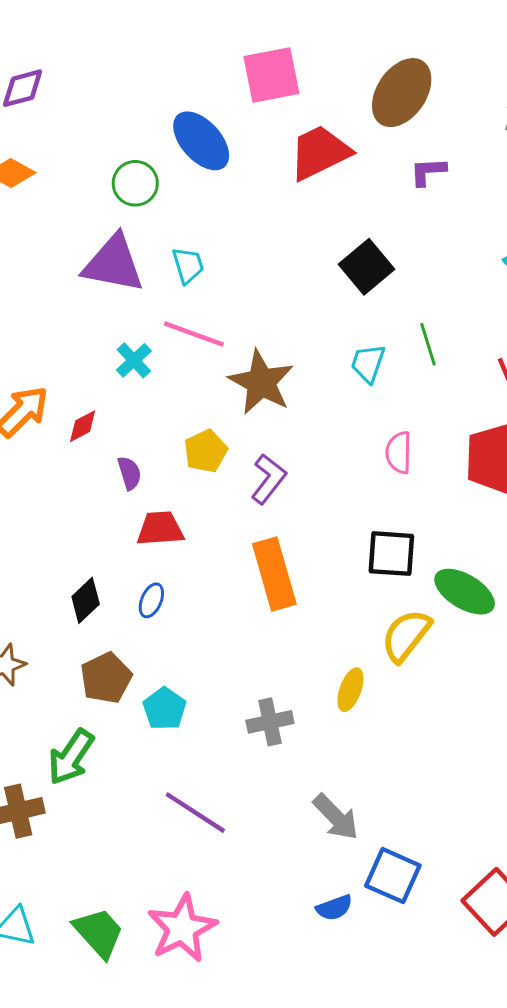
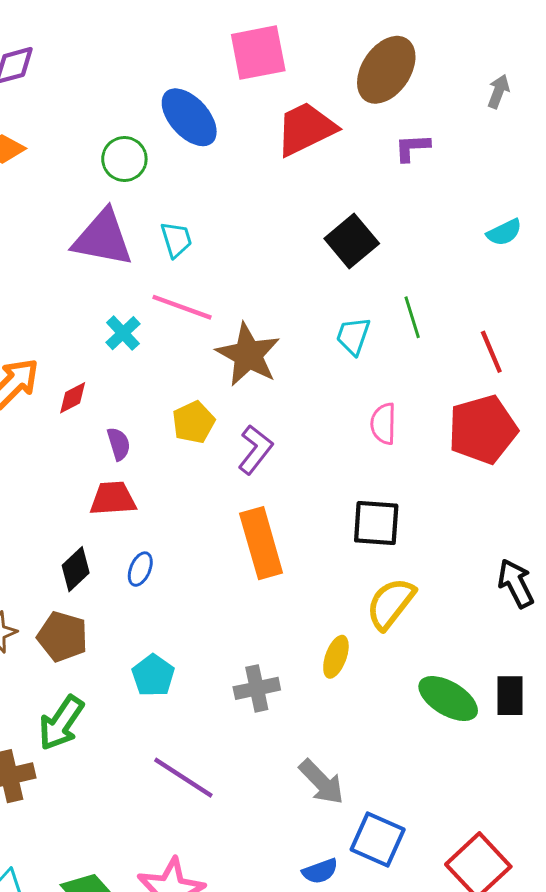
red trapezoid: (160, 529) -> (113, 499), moved
green ellipse: (465, 592) -> (448, 699), moved
brown pentagon: (106, 678) -> (63, 637), moved, turned -30

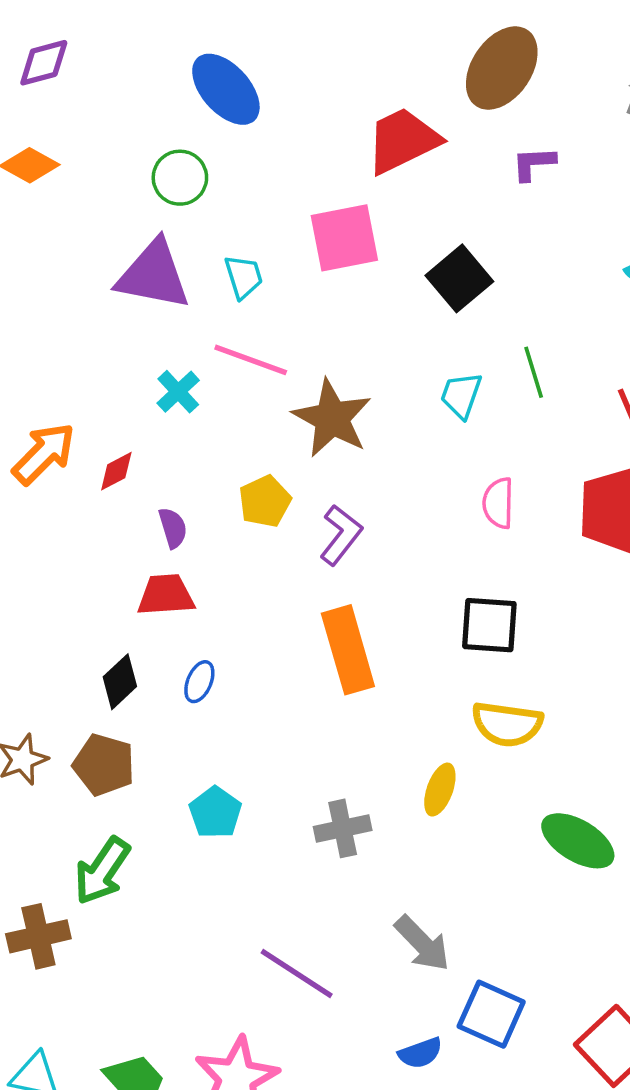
pink square: (258, 53) -> (344, 238), moved
blue ellipse: (189, 117) -> (226, 89), moved
yellow semicircle: (391, 604) -> (507, 724), turned -120
purple line: (183, 778) -> (297, 973), moved

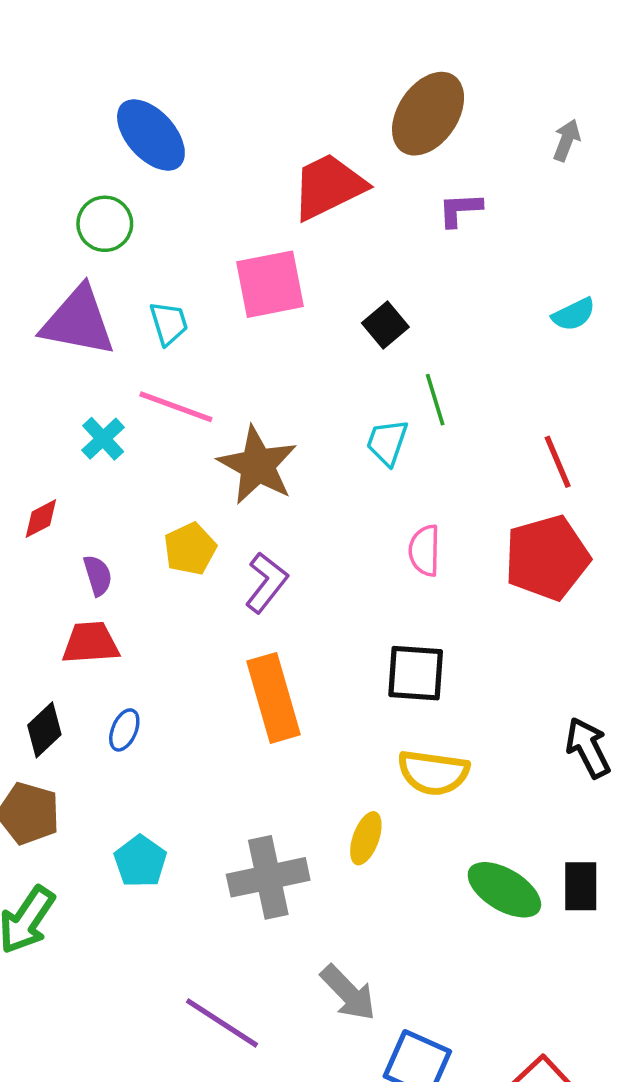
black square: (459, 278) -> (385, 325), size x0.7
green line: (534, 372) -> (435, 400), moved
gray cross: (343, 828) -> (268, 877), size x1.4

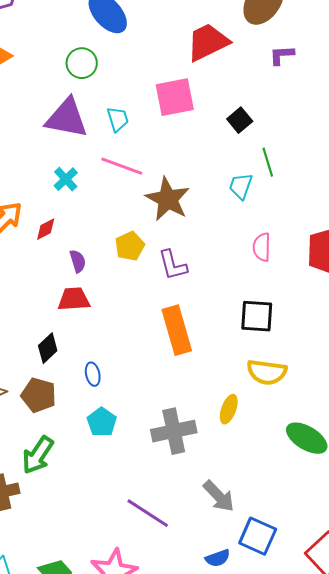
cyan cross: (103, 439) -> (66, 179), moved
purple L-shape: (266, 583) -> (173, 265), turned 128
blue ellipse: (124, 730) -> (93, 374), moved, turned -35

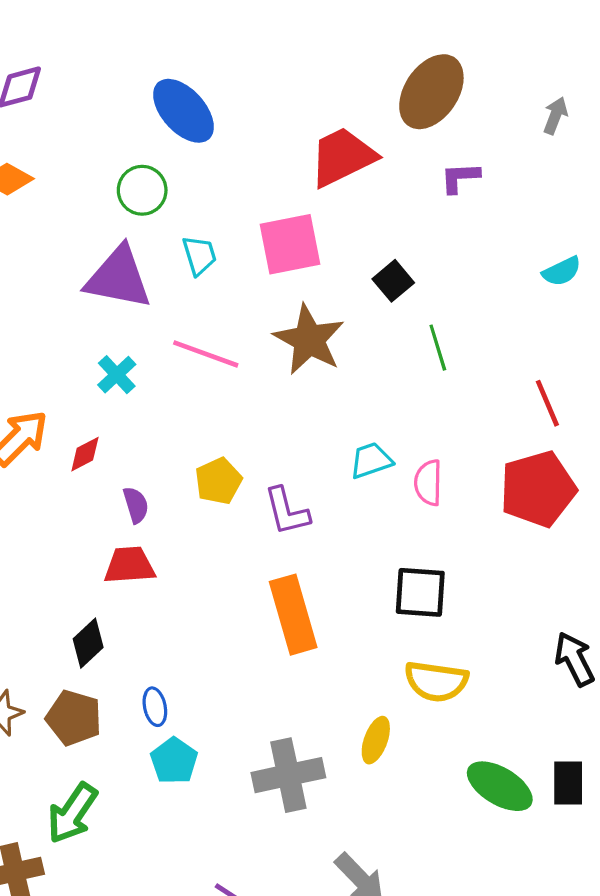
cyan trapezoid: (118, 119) -> (199, 255), moved
cyan trapezoid: (241, 186) -> (371, 460), moved, turned 52
brown star: (168, 199) -> (309, 340), moved
blue ellipse: (93, 374) -> (155, 707), moved

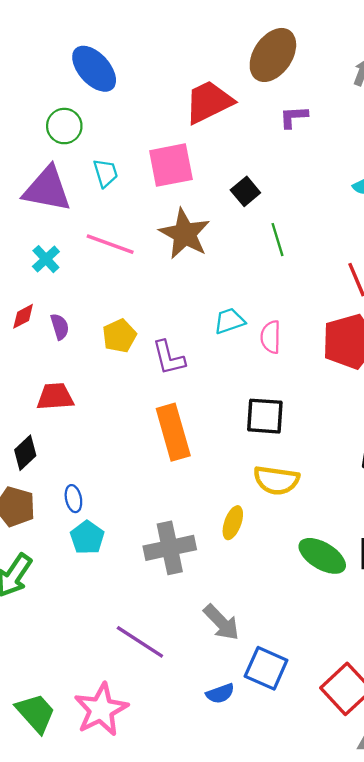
purple semicircle: (136, 505) -> (60, 327), moved

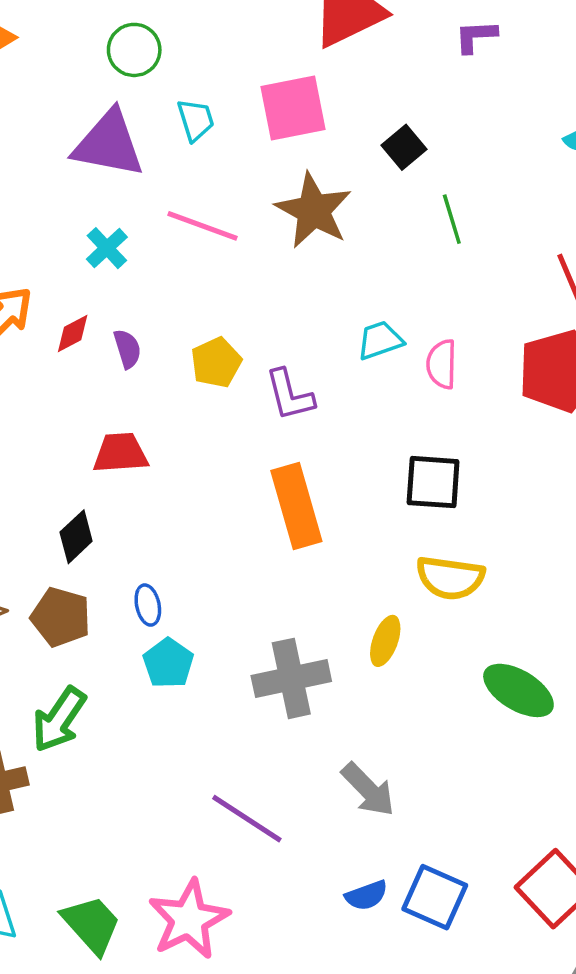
blue square: (266, 668) -> (435, 897), moved

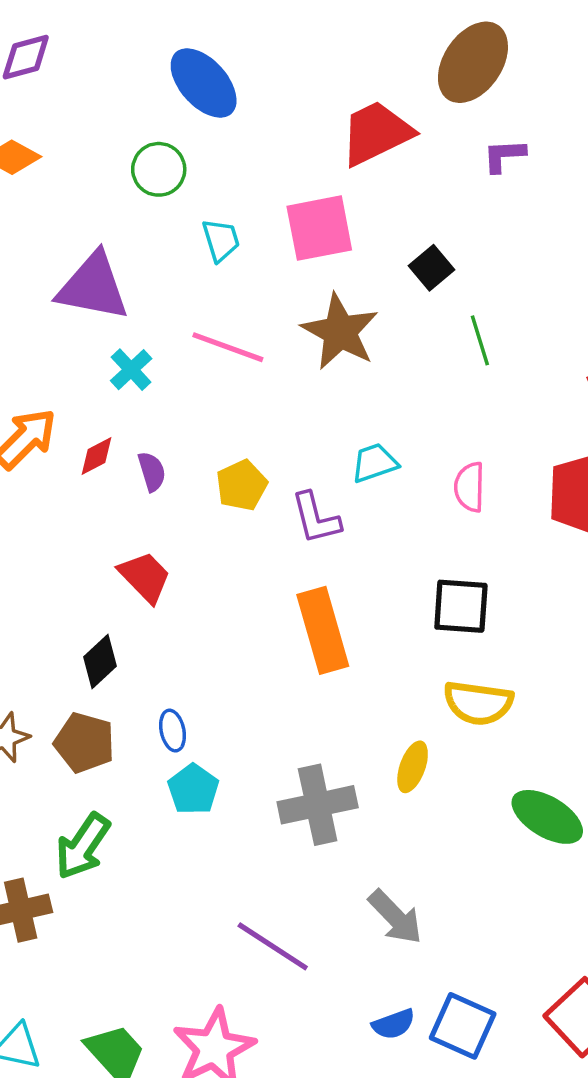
purple triangle: (109, 144) -> (93, 287), moved
cyan trapezoid: (380, 340) -> (375, 463), moved
red trapezoid: (120, 453) -> (145, 577), turned 50

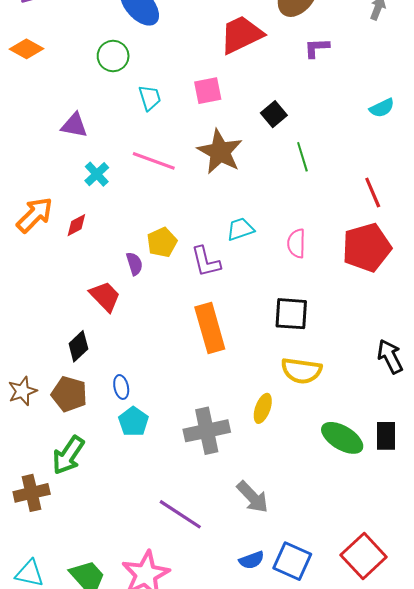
pink square: (319, 228) -> (208, 91), size x0.7
purple triangle: (93, 287) -> (74, 125), size x0.6
purple semicircle: (152, 472) -> (134, 264), moved

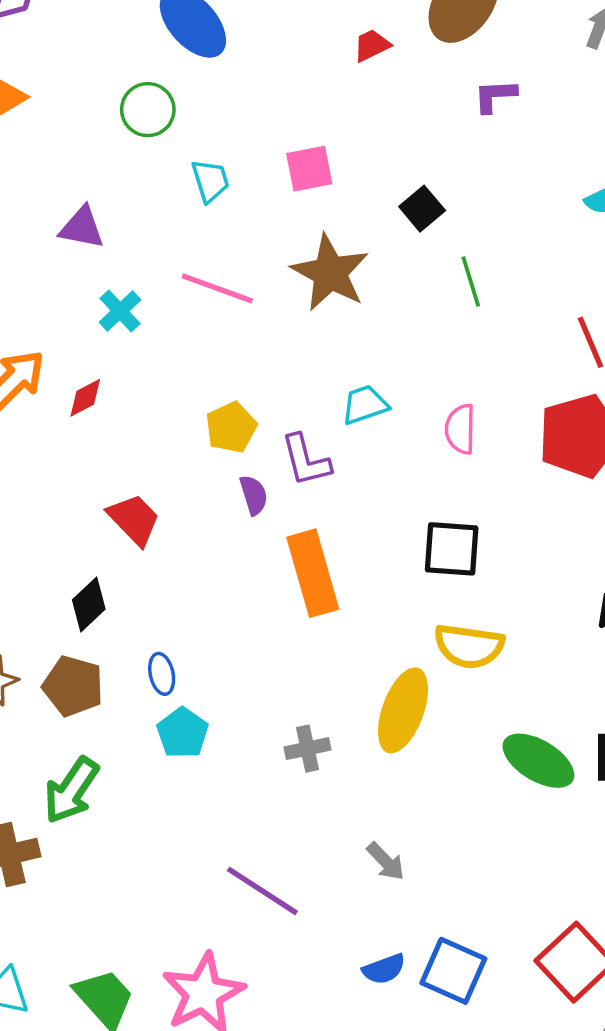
red trapezoid: (241, 35) -> (372, 45), moved, size x0.5
purple semicircle: (134, 264) -> (254, 495), moved
yellow ellipse: (263, 408) -> (403, 710), size x1.6
gray cross: (207, 431) -> (308, 749), size x0.6
gray arrow: (253, 497) -> (386, 861), size x0.7

